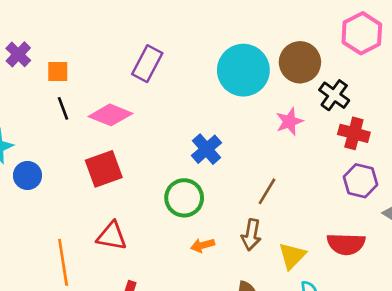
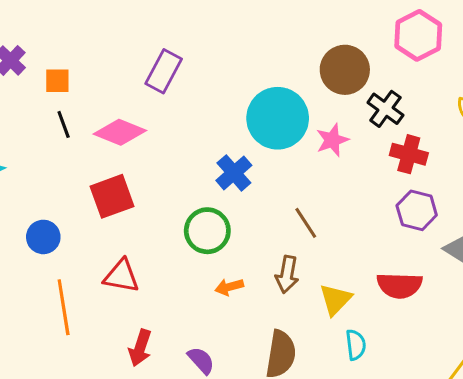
cyan circle: (243, 70) -> (278, 118), moved
blue circle: (27, 175) -> (43, 237), moved
brown line: (267, 191) -> (306, 223), turned -64

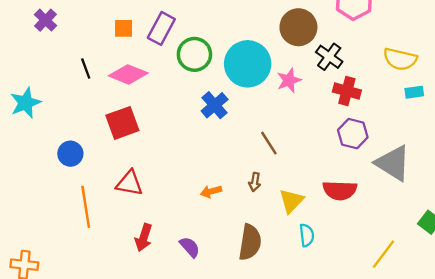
orange square: (57, 81) -> (124, 28), moved
green circle: (207, 231) -> (194, 54), moved
brown arrow: (287, 274) -> (255, 182), size x0.7

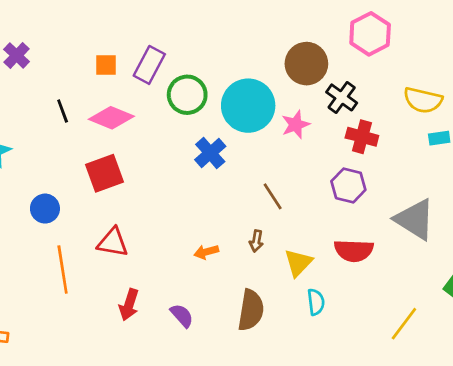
purple hexagon: (353, 134) -> (348, 186), moved

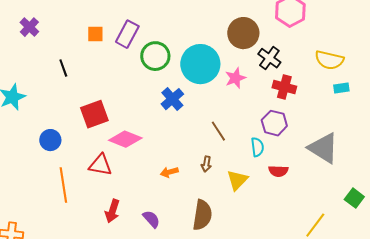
pink diamond: (111, 118) -> (125, 139), moved
red semicircle: (354, 251) -> (278, 171), size x0.7
cyan semicircle: (316, 302) -> (257, 147), moved

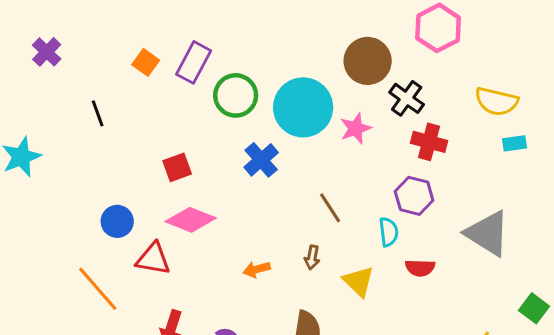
orange square: (95, 34) -> (146, 62), turned 36
red square: (94, 114) -> (177, 167), moved, size x0.7
blue circle: (50, 140) -> (117, 221), moved
yellow triangle: (237, 180) -> (359, 281), turned -30
orange line: (63, 185) -> (98, 289), turned -32

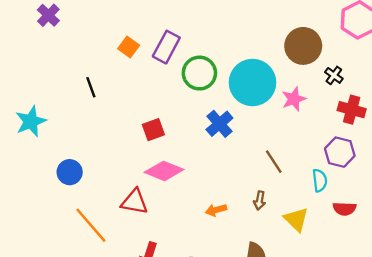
purple cross: (47, 52) -> (48, 15), moved
black cross: (407, 98) -> (334, 75), size x0.7
blue circle: (117, 221) -> (70, 172), moved

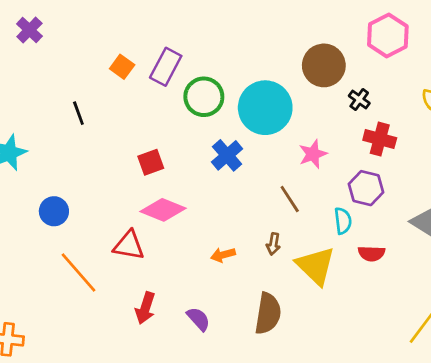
pink star: (294, 99) -> (313, 154), moved
yellow triangle: (296, 219) -> (316, 266), size x1.4

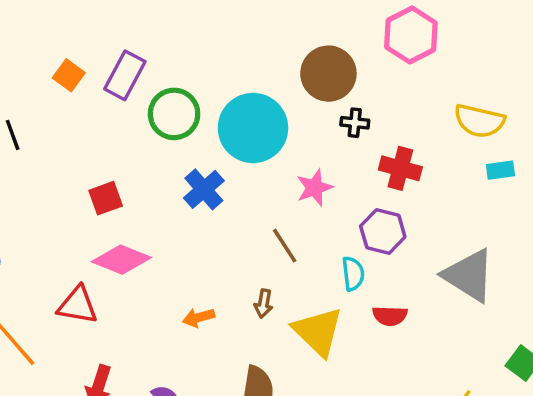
black cross: (359, 99) -> (355, 123), moved, turned -30

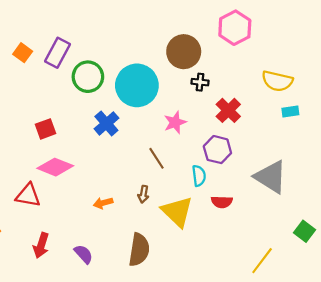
red cross: (400, 168) -> (228, 110), turned 30

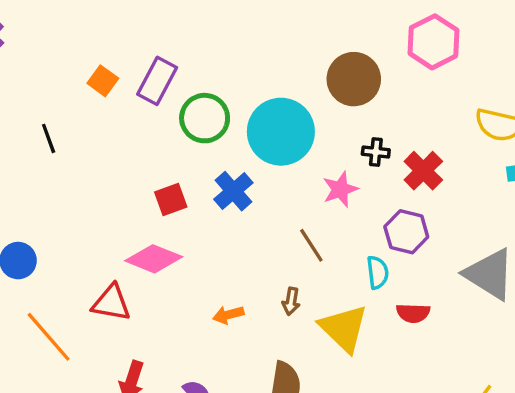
black cross: (200, 82) -> (376, 152), moved
red square: (45, 129) -> (171, 200), moved

